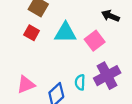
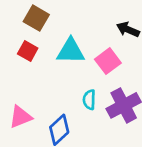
cyan semicircle: (80, 82) -> (89, 100), moved

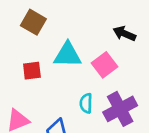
red square: (28, 51) -> (32, 71), moved, turned -36

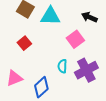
cyan triangle: (68, 55) -> (50, 16), moved
red square: (32, 71) -> (24, 43), turned -32

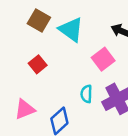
cyan triangle: (50, 16) -> (71, 30), turned 35

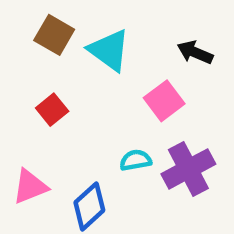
cyan semicircle: (86, 94) -> (136, 160), turned 78

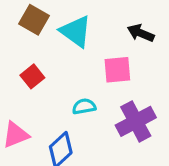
pink square: (164, 101) -> (117, 70), turned 32
cyan semicircle: (136, 160) -> (84, 106), moved

